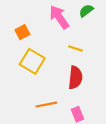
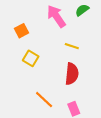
yellow square: (32, 61) -> (31, 58), size x0.7
orange line: (46, 105) -> (44, 100), turned 54

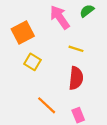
orange square: (21, 31) -> (23, 33), size x1.5

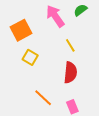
yellow line: (76, 49) -> (70, 45), turned 40

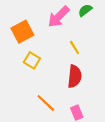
pink arrow: (55, 16) -> (59, 17), turned -100

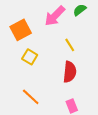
orange line: (46, 103) -> (31, 97), moved

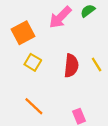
yellow line: (70, 45) -> (97, 65), moved
red semicircle: (70, 72) -> (71, 66), moved

